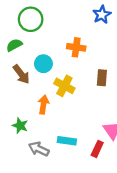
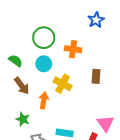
green circle: (31, 19) -> (44, 38), moved
green semicircle: (14, 45) -> (15, 61), moved, turned 64
brown arrow: (21, 74) -> (22, 86), moved

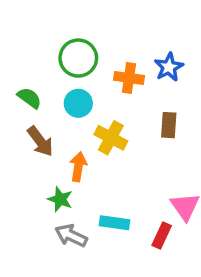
blue star: (96, 20) -> (169, 67), moved
green star: (23, 119) -> (60, 199), moved

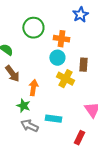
blue star: (169, 67) -> (80, 15), moved
cyan circle: (78, 103) -> (57, 58), moved
yellow cross: (111, 138) -> (65, 79), moved
red rectangle: (162, 235) -> (79, 138), moved

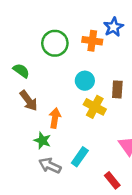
orange cross: (61, 39) -> (92, 41), moved
cyan rectangle: (53, 119) -> (80, 157), turned -63
red rectangle: (79, 138) -> (112, 180), turned -64

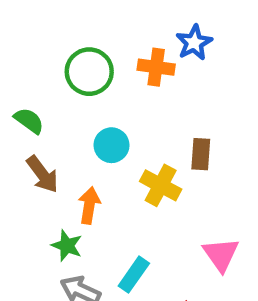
cyan circle: (85, 81) -> (112, 145), moved

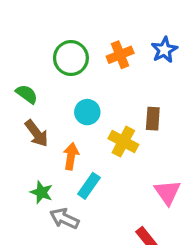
blue star: (194, 43) -> (164, 50), moved
orange cross: (156, 67) -> (120, 55), turned -30
green star: (67, 246) -> (41, 192), moved
cyan rectangle: (134, 275) -> (89, 186), moved

